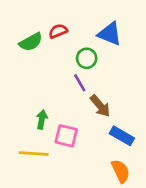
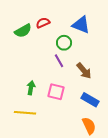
brown arrow: (100, 106) -> (84, 71), moved
pink square: (66, 136) -> (56, 92), moved

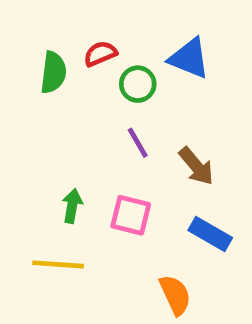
green semicircle: (23, 31) -> (53, 72), turned -54
green circle: (64, 43) -> (138, 84), moved
orange semicircle: (89, 126) -> (175, 295), moved

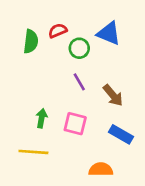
orange semicircle: (175, 295) -> (101, 169), turned -65

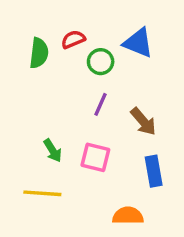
purple line: (79, 82) -> (101, 104), turned 54
green arrow: (42, 118) -> (53, 151), turned 138
blue rectangle: (121, 134) -> (154, 171), turned 50

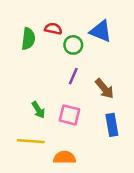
red semicircle: (73, 39) -> (53, 29), turned 35
orange semicircle: (128, 216) -> (65, 157), moved

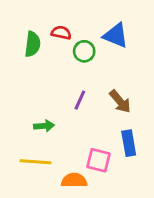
purple line: (73, 76) -> (80, 100), moved
green arrow: (38, 110) -> (44, 126), turned -63
pink square: (69, 115) -> (99, 160), moved

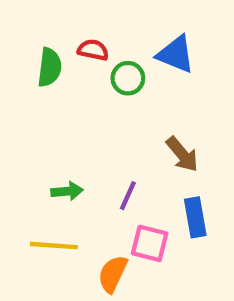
purple line: (80, 100) -> (128, 196), moved
orange semicircle: (74, 180) -> (113, 274), turned -65

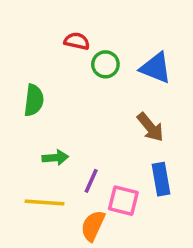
blue triangle: (176, 54) -> (156, 68), moved
green semicircle: (50, 67) -> (34, 100), moved
purple line: (128, 196) -> (91, 181), moved

